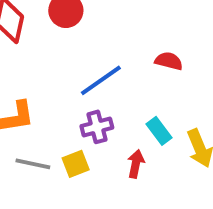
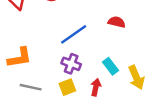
purple cross: (97, 127) -> (71, 64), turned 36
yellow square: (76, 164) -> (67, 87), moved

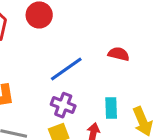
cyan rectangle: (111, 66) -> (111, 108), turned 35

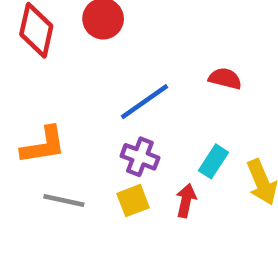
cyan rectangle: (111, 108) -> (214, 161), turned 35

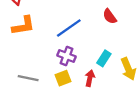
red semicircle: (225, 79) -> (110, 16), turned -140
orange L-shape: (43, 145) -> (23, 26), moved

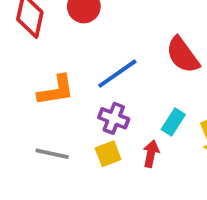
red semicircle: (110, 16) -> (183, 55), size x1.5
orange L-shape: (23, 26) -> (56, 90), moved

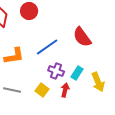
purple cross: (114, 118) -> (56, 71), moved
yellow square: (108, 154) -> (42, 90), turned -32

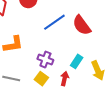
blue line: (47, 47) -> (54, 22), moved
purple cross: (56, 71) -> (45, 59), moved

